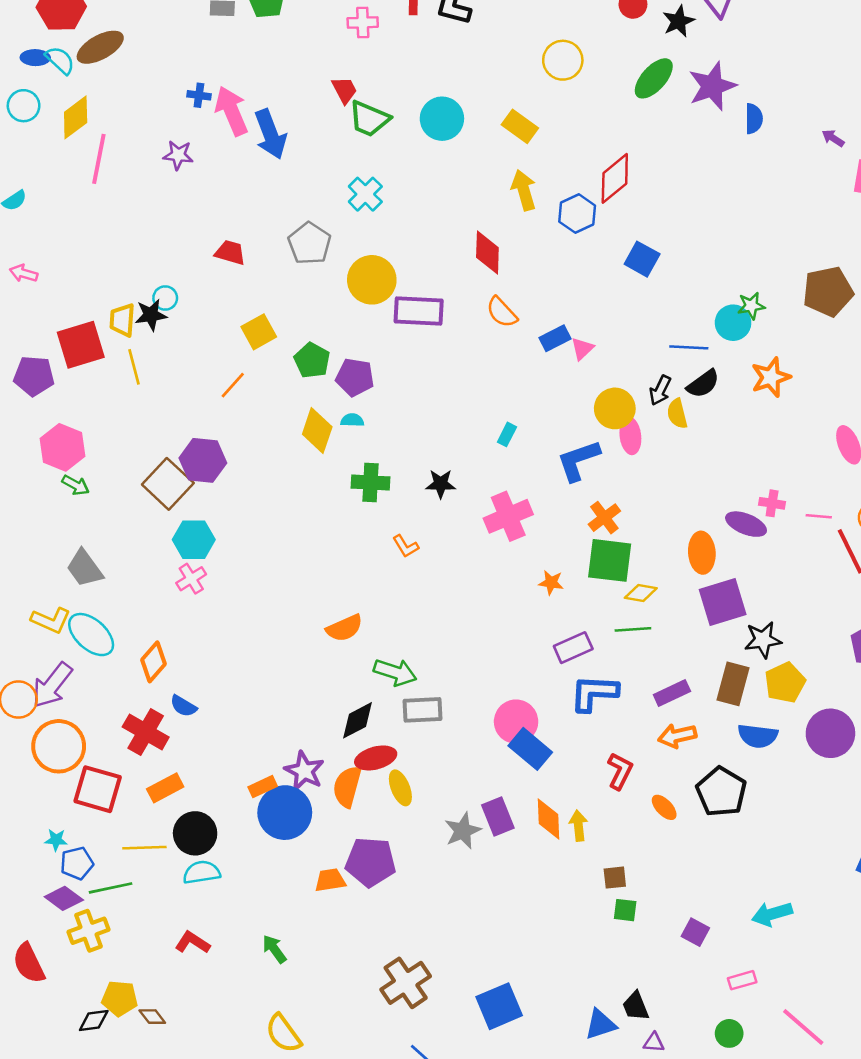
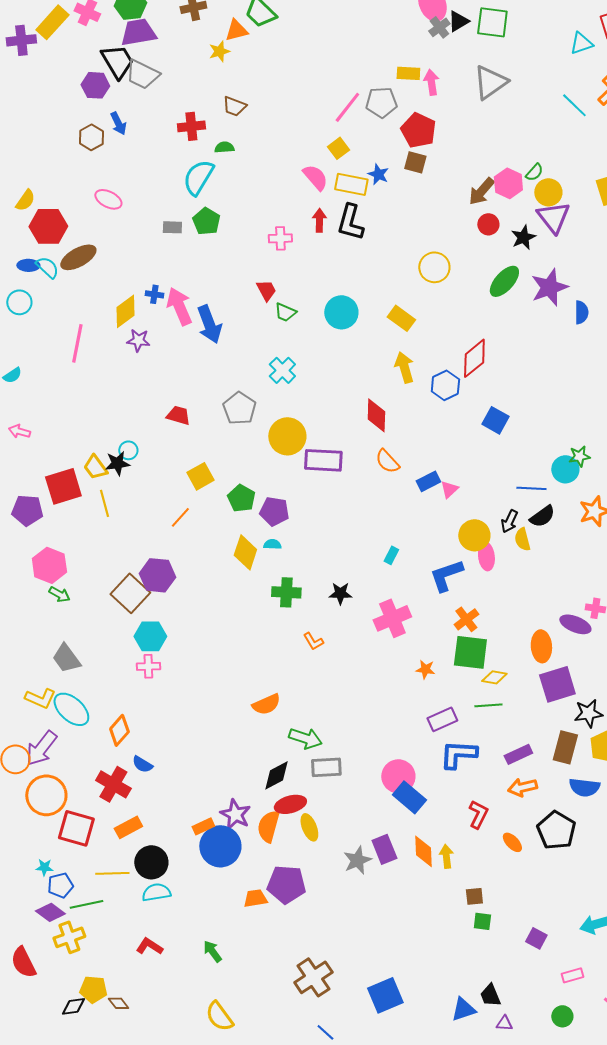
yellow diamond: (76, 117) -> (125, 311), moved
green trapezoid: (369, 119) -> (285, 312), size x0.7
yellow trapezoid: (122, 320) -> (95, 467), turned -40
pink cross: (191, 579) -> (148, 666), turned 30

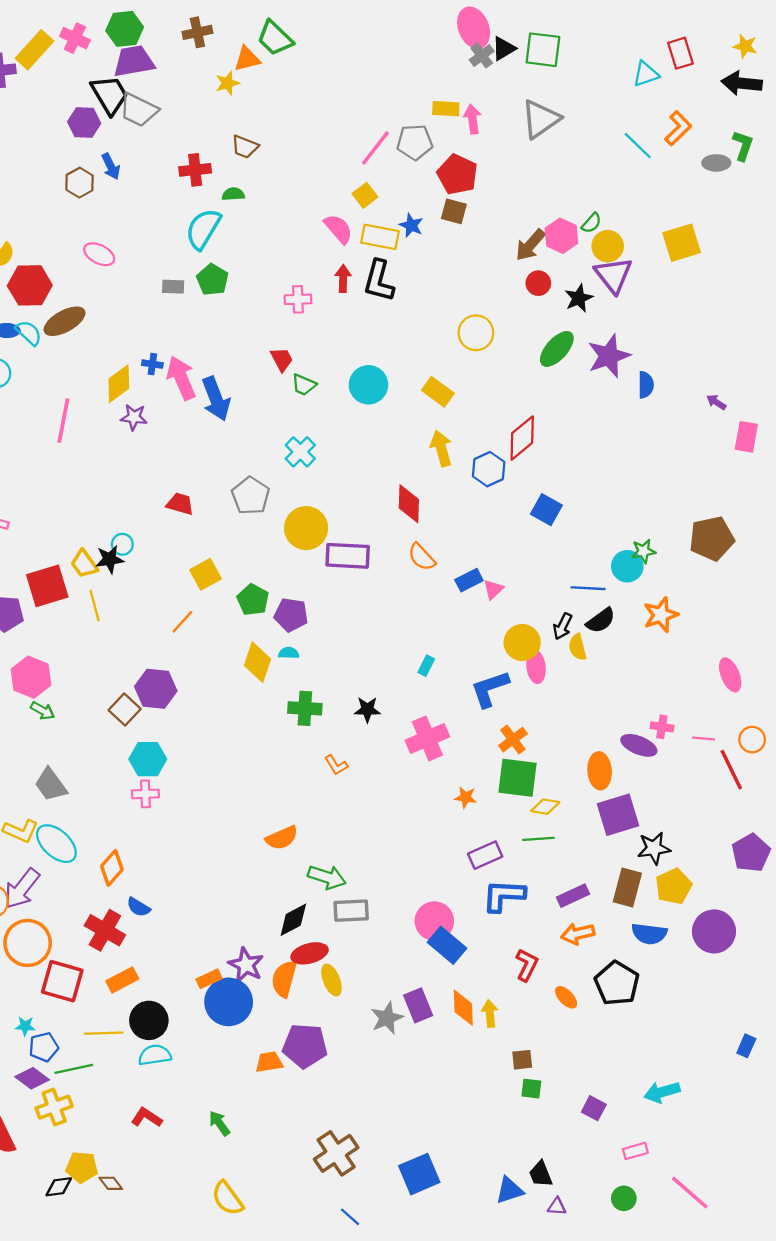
brown square: (130, 593) -> (125, 710), size x0.7

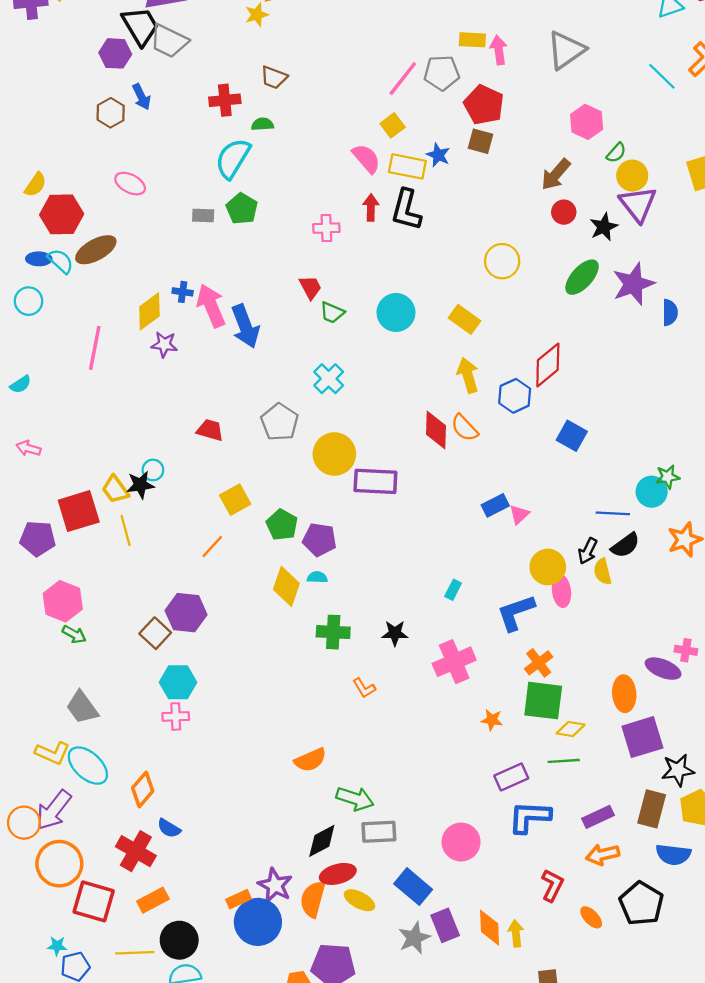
pink hexagon: (561, 236) -> (587, 122), moved
orange semicircle: (422, 557) -> (464, 428), moved
blue rectangle: (447, 945) -> (413, 887), moved
yellow ellipse: (331, 980) -> (359, 900), turned -40

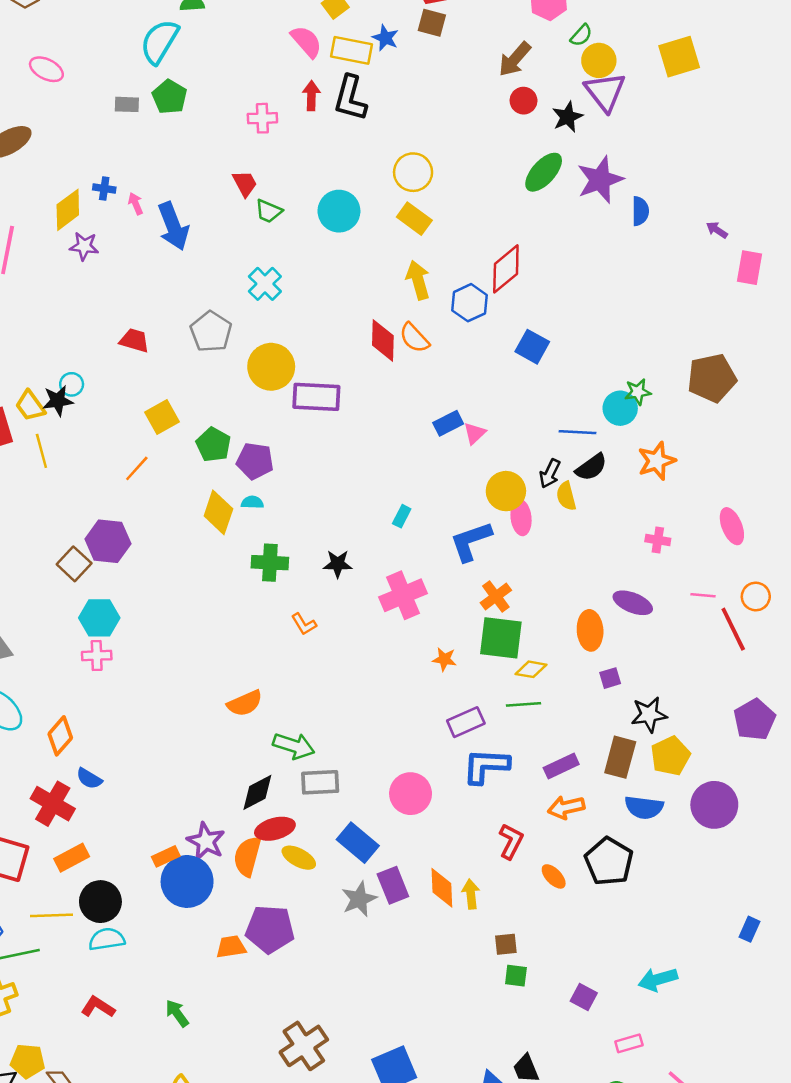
yellow circle: (502, 261) -> (413, 172), moved
pink arrow: (211, 306) -> (136, 204), size x0.5
pink cross: (686, 650) -> (658, 540), moved
purple square: (642, 737) -> (610, 678), size x0.5

